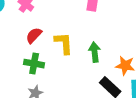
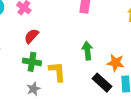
yellow L-shape: (64, 43) -> (57, 72), moved

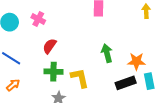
black rectangle: (102, 83) -> (126, 83), turned -54

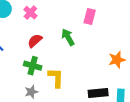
green arrow: (107, 53) -> (68, 37), moved, turned -30
orange star: (136, 61) -> (117, 60), moved, turned -30

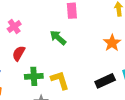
pink cross: (30, 13) -> (14, 26), turned 32
red semicircle: (35, 41) -> (19, 53), moved

